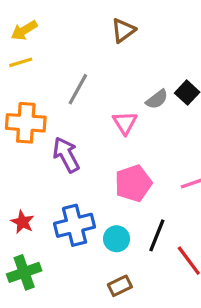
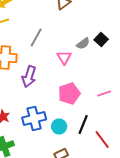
purple arrow: (66, 155) -> (29, 76), turned -135

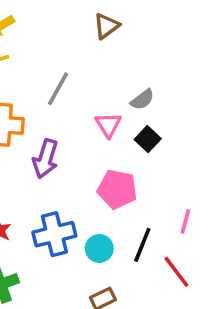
black square: (101, 40) -> (148, 139), moved
pink pentagon: (69, 94) -> (117, 189), turned 30
pink line: (104, 94) -> (185, 222), moved, turned -56

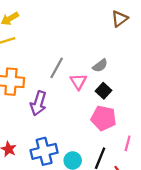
brown triangle: (106, 26) -> (120, 19), moved
gray line: (58, 89) -> (57, 68), moved
pink pentagon: (117, 189) -> (104, 118), moved

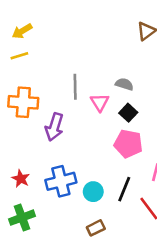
gray semicircle: (100, 66) -> (124, 84), turned -126
gray line: (57, 68) -> (75, 87), turned -30

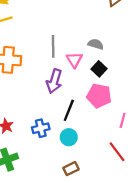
purple arrow: (54, 127) -> (54, 81), moved
blue cross: (61, 181) -> (41, 128), size x0.7
black line: (124, 189) -> (69, 110), moved

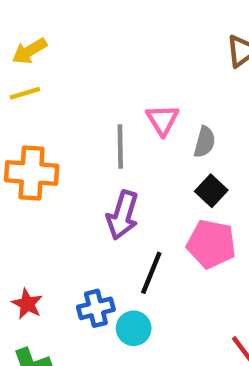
gray semicircle: (96, 44) -> (205, 142), turned 88
pink triangle: (74, 60) -> (162, 120), moved
cyan circle: (69, 137) -> (134, 328), moved

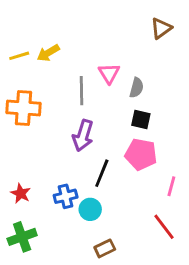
yellow arrow: (29, 51) -> (48, 53), moved
black square: (211, 191) -> (141, 120), turned -30

